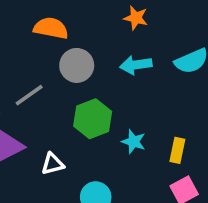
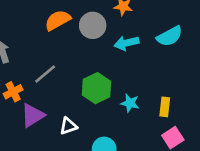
orange semicircle: (51, 28) -> (58, 20), turned -35
gray circle: (77, 65) -> (93, 25), moved

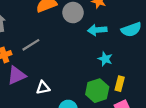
green hexagon: (96, 88) -> (97, 91), moved
cyan star: (130, 103) -> (105, 59), moved

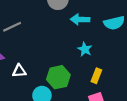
green hexagon: (97, 91) -> (58, 77), moved

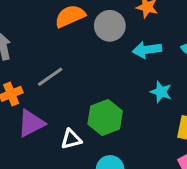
green hexagon: (58, 77) -> (105, 117), moved

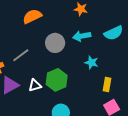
gray circle: (110, 26) -> (55, 43), moved
white triangle: (71, 139) -> (35, 85), moved

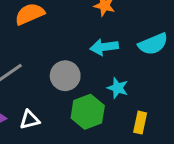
gray circle: (55, 43) -> (65, 76), moved
green hexagon: (57, 80) -> (88, 112), moved

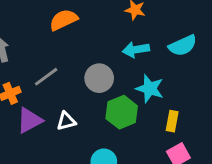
cyan star: (118, 88) -> (150, 89), size x1.4

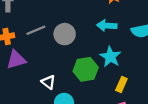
gray circle: (99, 78) -> (65, 34), moved
white triangle: (66, 121) -> (48, 82), moved, turned 40

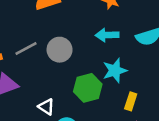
cyan star: (110, 57) -> (115, 70), turned 30

